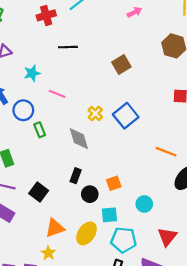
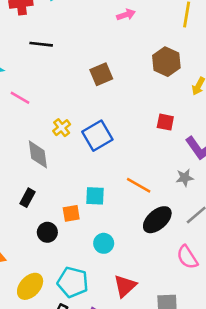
black circle: (90, 194) -> (47, 232), moved
cyan square: (109, 215) -> (95, 196), moved
yellow ellipse: (87, 233) -> (30, 286), moved

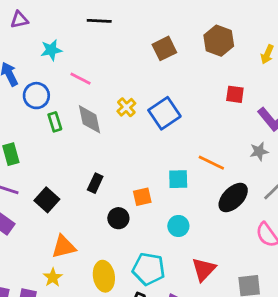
brown hexagon: (166, 62) -> (219, 41), moved
gray diamond: (38, 154) -> (90, 119), moved
cyan square: (95, 196) -> (178, 179), moved
yellow ellipse: (30, 286) -> (104, 276), turned -48

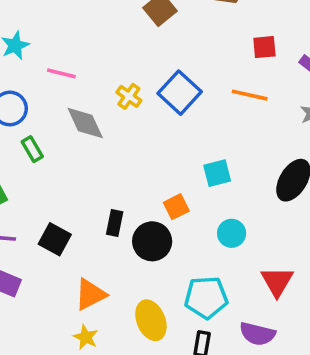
green rectangle: (55, 122) -> (32, 149), moved
orange line: (211, 163) -> (250, 95), moved
black rectangle: (95, 183) -> (115, 223), moved
black circle: (118, 218) -> (152, 241), size x1.4

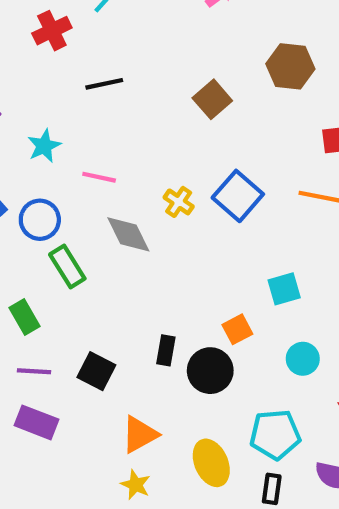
green rectangle: (32, 149) -> (67, 267), size x1.4

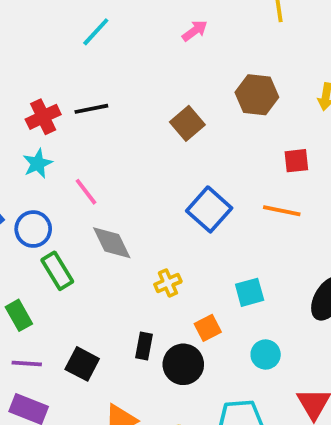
red cross: (52, 31) -> (43, 117), moved
pink line: (99, 177) -> (86, 192), turned 40
yellow cross: (179, 202) -> (168, 283), moved, turned 32

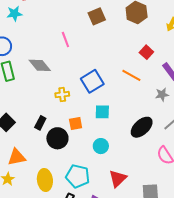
red square: (296, 161) -> (146, 52), turned 32
pink line: (86, 192) -> (65, 39), moved
blue square: (209, 209) -> (92, 81), moved
gray diamond: (112, 243) -> (40, 65), turned -30

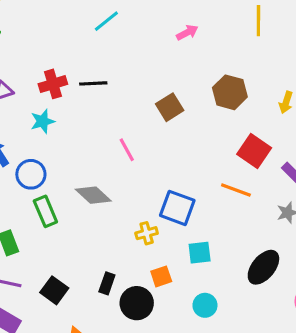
red square: (146, 52) -> (254, 151), size x1.5
blue square: (92, 81) -> (177, 208), turned -30
yellow cross: (62, 95) -> (147, 233), moved

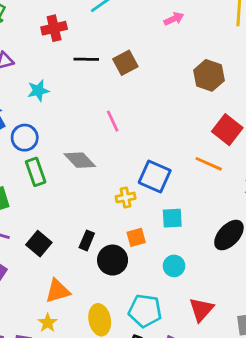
red cross: (53, 84) -> (54, 28), moved
brown square: (170, 107) -> (125, 63), moved

